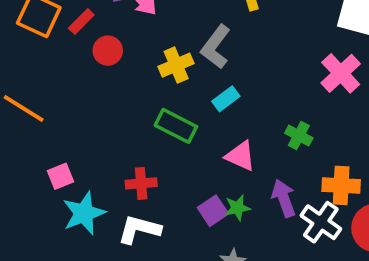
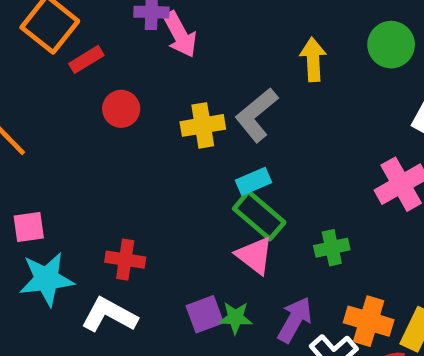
red rectangle: (81, 22) -> (86, 59), moved
red circle: (108, 51) -> (121, 109), moved
green rectangle: (176, 126) -> (259, 215), moved
green cross: (299, 136) -> (332, 248), turned 36
purple arrow: (284, 198) -> (295, 320), turned 36

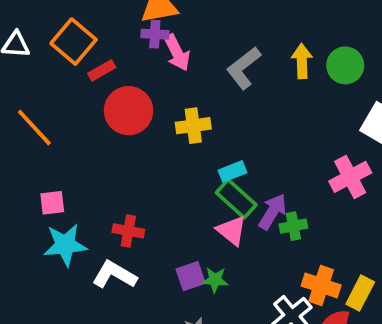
yellow arrow: (313, 59) -> (302, 61), moved
red circle: (121, 109) -> (129, 111), size x1.6
gray L-shape: (256, 115) -> (244, 68), moved
purple arrow: (295, 320) -> (273, 212), moved

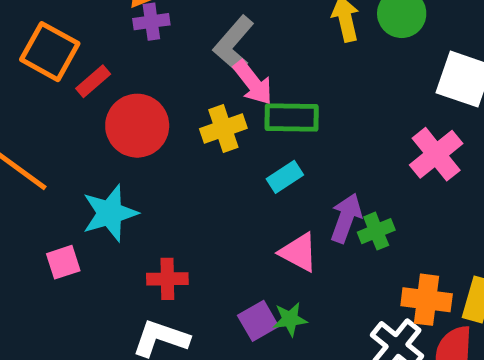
pink arrow: (177, 53) -> (253, 83), moved
gray L-shape: (244, 68) -> (234, 44), moved
green rectangle: (236, 199) -> (292, 118), moved, turned -30
cyan star: (65, 245) -> (110, 213), moved

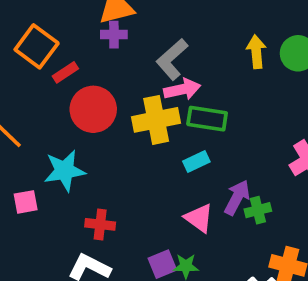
pink arrow: (253, 83) -> (182, 89), turned -72
yellow cross: (223, 129) -> (156, 120), size x1.4

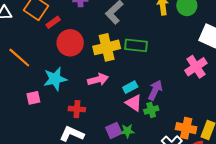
pink arrow: (182, 89) -> (98, 80), moved
cyan rectangle: (196, 161) -> (130, 87), moved
green cross: (258, 210) -> (151, 110), moved

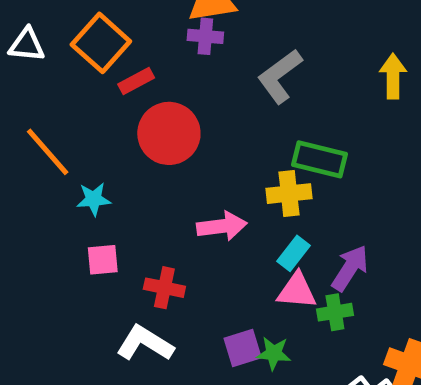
yellow cross: (107, 47) -> (289, 194), moved, size x0.7
cyan star: (55, 79) -> (94, 199), moved, size x0.6
cyan rectangle: (130, 87) -> (293, 253), turned -32
pink square: (33, 98) -> (103, 260), moved
pink triangle: (134, 103) -> (297, 291), turned -36

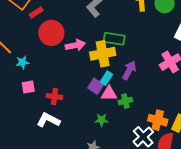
yellow cross: (289, 194) -> (103, 54), size x1.4
pink arrow: (222, 226) -> (75, 45), moved
purple arrow: (350, 268) -> (129, 70), moved
purple square: (243, 348) -> (96, 86), moved, turned -35

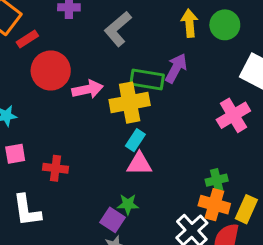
purple arrow: (129, 70) -> (176, 68), moved
purple square: (96, 86) -> (113, 220), moved
green cross: (125, 101) -> (217, 180), moved
white L-shape: (48, 120) -> (27, 210), moved, turned -125

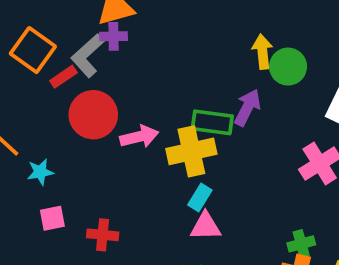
green circle: (225, 25) -> (288, 67), moved
gray L-shape: (118, 29) -> (88, 55), moved

